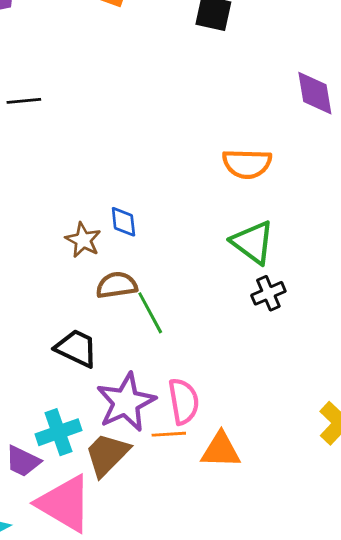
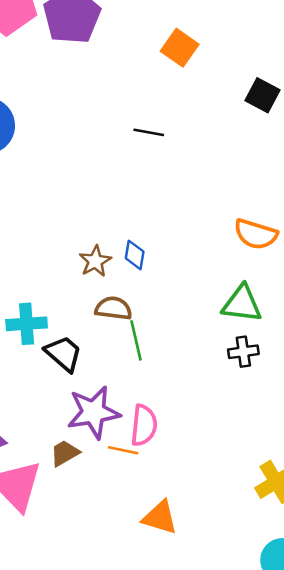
black line: (24, 101) -> (149, 132), moved
green triangle: (253, 242) -> (242, 304), turned -45
cyan cross: (58, 432) -> (27, 324), moved
orange triangle: (221, 450) -> (160, 517), moved
brown trapezoid: (107, 455) -> (65, 453), size x0.7

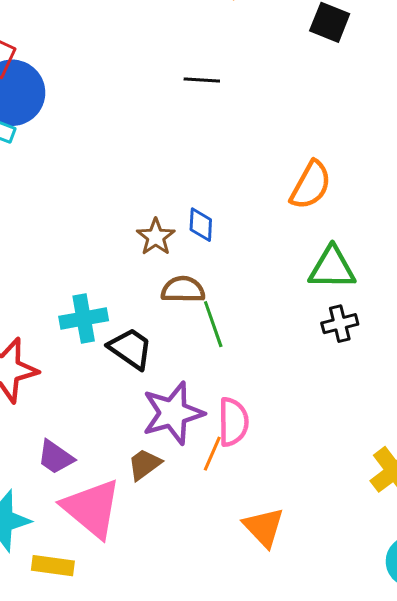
orange semicircle: (256, 234) -> (311, 185), moved, turned -72
orange line: (123, 450) -> (212, 454), turned -72
orange triangle: (160, 517) -> (264, 527), turned 36

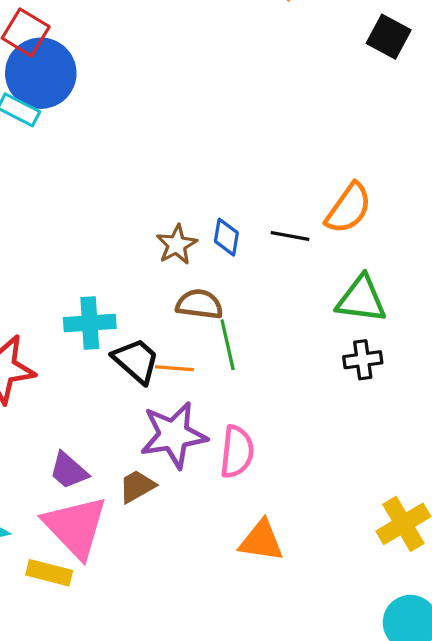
black line: (202, 80) -> (290, 236), moved
orange line: (212, 454) -> (174, 368), moved, turned 64
purple trapezoid: (56, 457) -> (69, 471), moved
orange triangle: (264, 527) -> (261, 541), moved, turned -45
yellow rectangle: (53, 566) -> (49, 573), moved

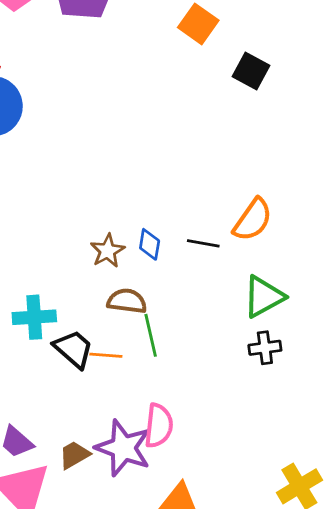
black square: (389, 37) -> (251, 71), moved
green triangle: (361, 299) -> (264, 297), turned -36
purple star: (174, 435) -> (123, 448), moved, turned 30

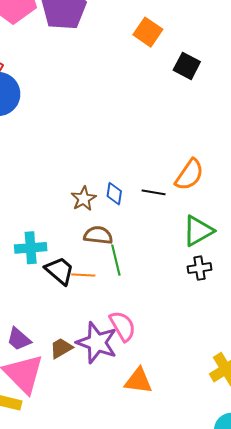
pink semicircle: (159, 426) -> (123, 326), turned -36

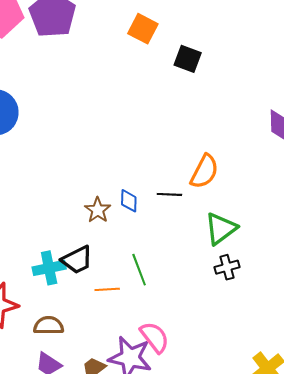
brown semicircle: (98, 235) -> (49, 326), moved
black trapezoid: (60, 271) -> (77, 260), moved, turned 120

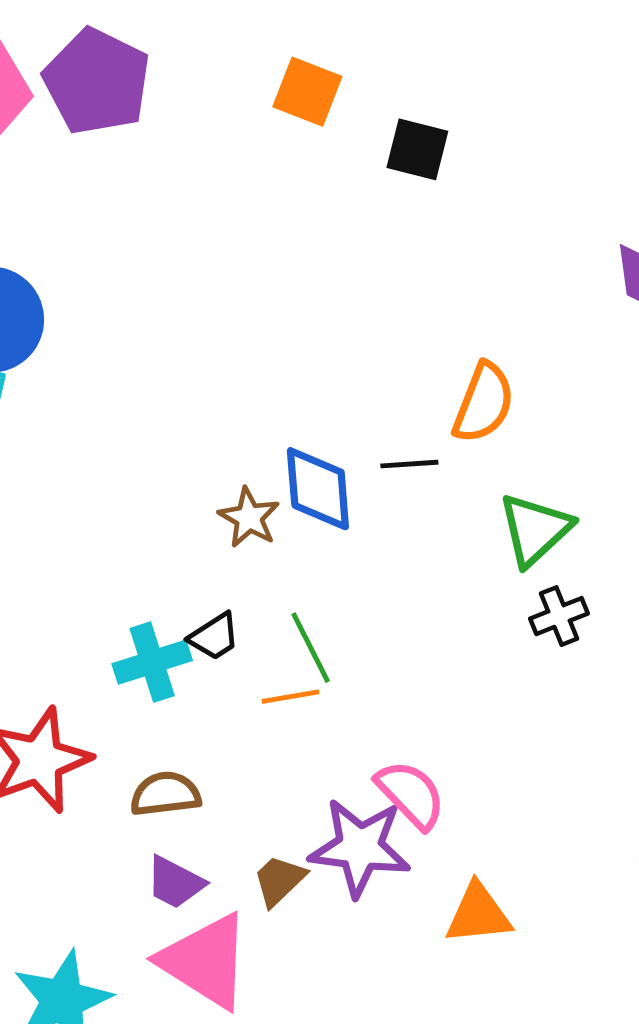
blue diamond: (129, 201) -> (318, 489), size x1.6
black trapezoid: (77, 260) -> (214, 637), size x0.7
green line: (139, 270) -> (311, 648), moved

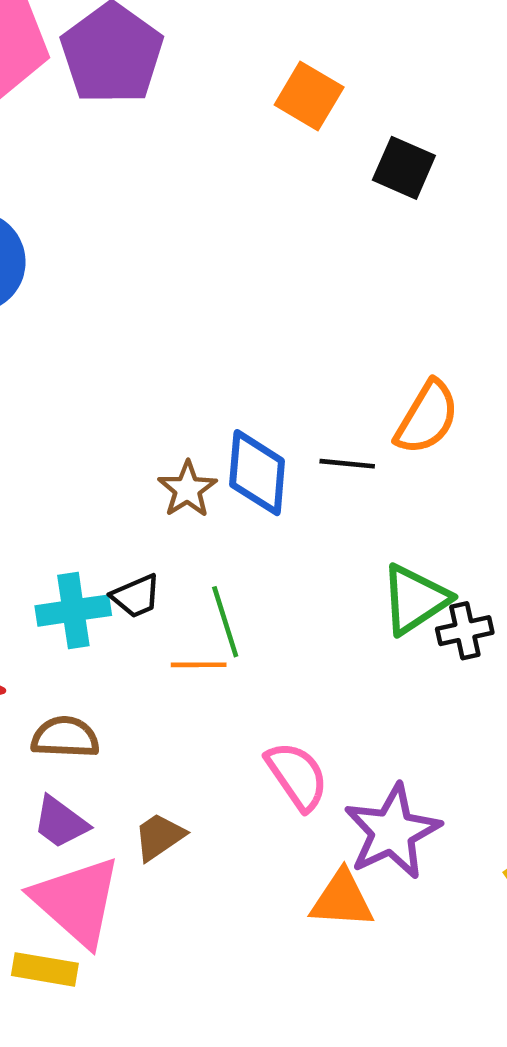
green triangle: (535, 529) -> (415, 599), moved
purple star: (360, 847) -> (392, 832), moved, turned 30

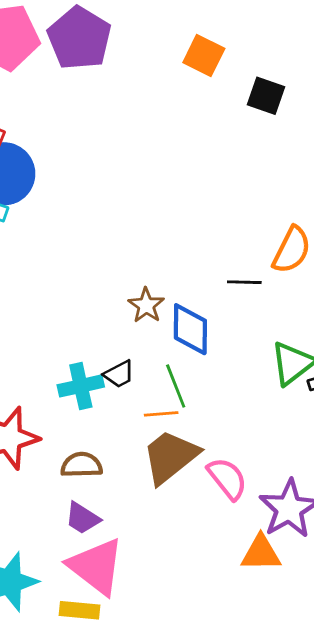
blue diamond: (257, 473) -> (190, 329), moved
brown trapezoid: (159, 837) -> (170, 457), moved, size x1.8

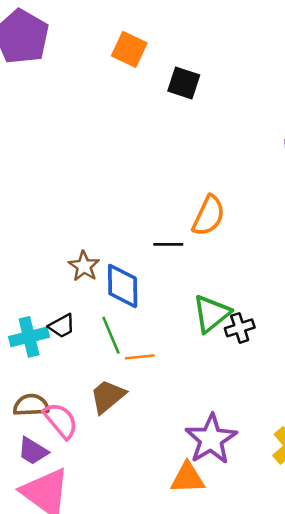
orange line: (161, 414) -> (140, 357), moved
brown trapezoid: (170, 457) -> (108, 396), size x0.7
pink semicircle: (227, 478) -> (61, 421), moved

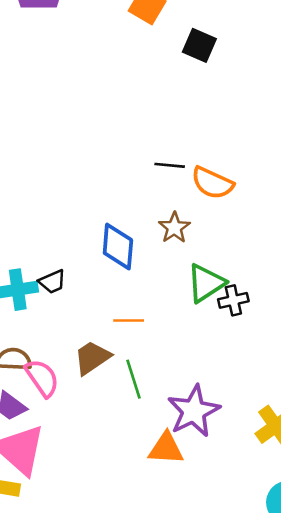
orange semicircle: (209, 216) -> (212, 183), turned 84
black line: (168, 244) -> (170, 165), moved
brown star: (84, 266) -> (174, 228), moved
green line: (111, 335) -> (134, 379), moved

